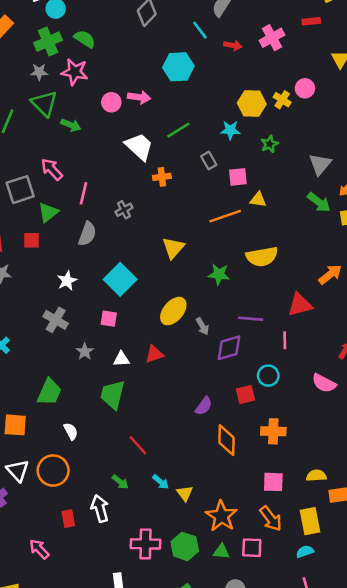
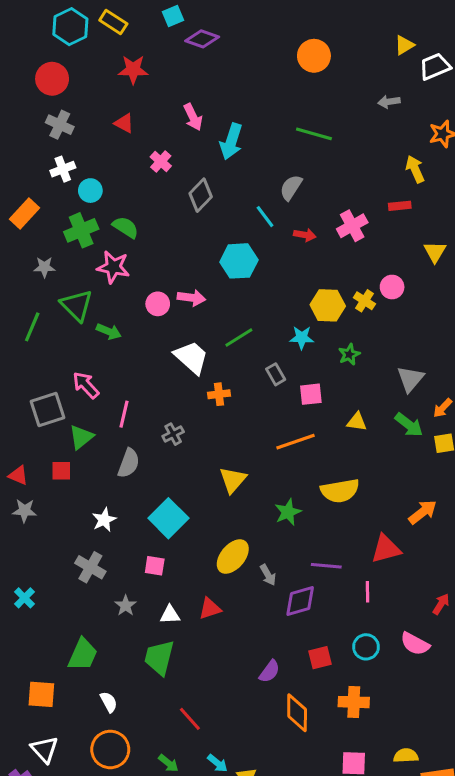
gray star: (39, 72) -> (44, 267), moved
yellow triangle: (258, 200) -> (357, 422), moved
green star: (219, 274) -> (288, 512), turned -30
cyan circle: (268, 376) -> (366, 647), moved
orange circle: (53, 471) -> (110, 749), moved

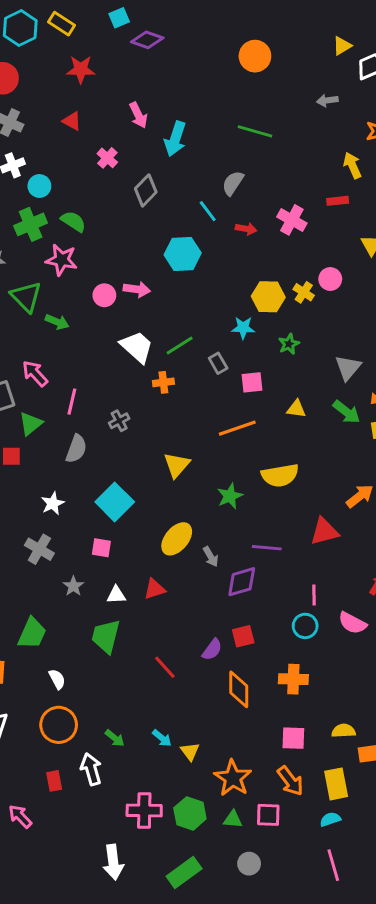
pink cross: (352, 226) -> (292, 220), turned -32
green line: (239, 338) -> (180, 345), moved
pink line: (368, 592) -> (314, 595), moved
red square: (320, 658) -> (243, 636), moved
red line: (190, 719) -> (165, 667), moved

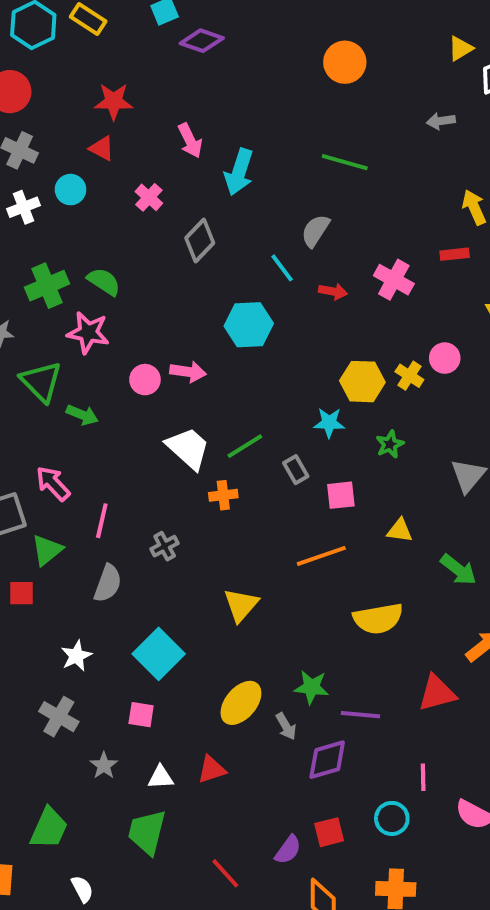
red star: (81, 69) -> (114, 101), moved
cyan circle: (39, 186) -> (71, 190), moved
green arrow: (346, 412) -> (458, 570), moved
green star: (230, 496) -> (311, 687), moved, turned 30
cyan circle: (305, 626) -> (392, 818), moved

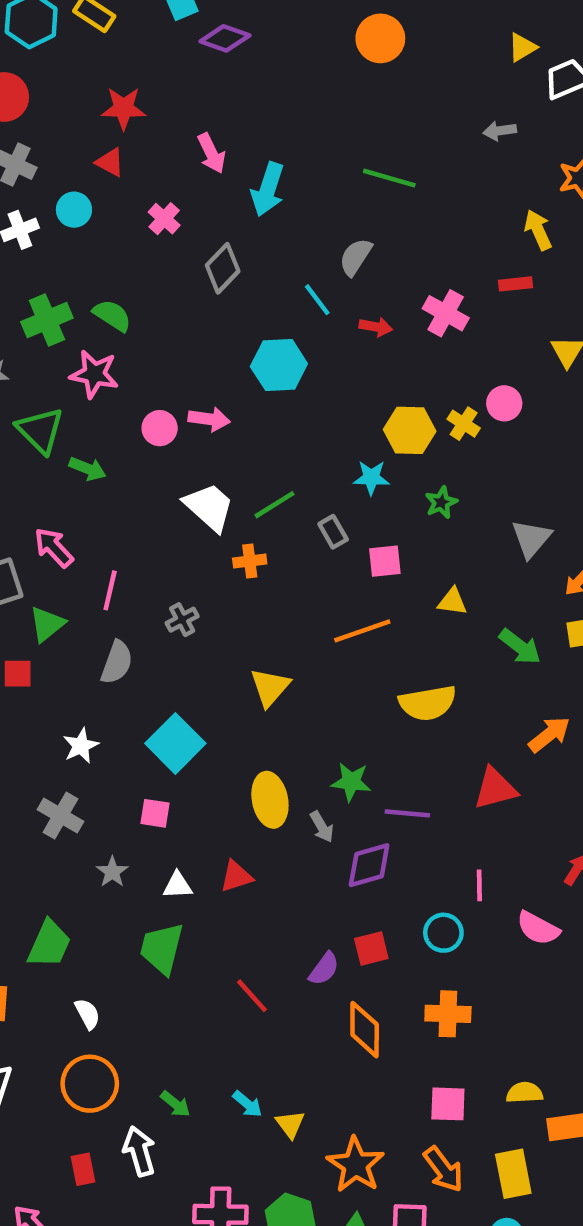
orange circle: (345, 62) -> (380, 38), moved
yellow ellipse: (241, 703) -> (270, 800), turned -51

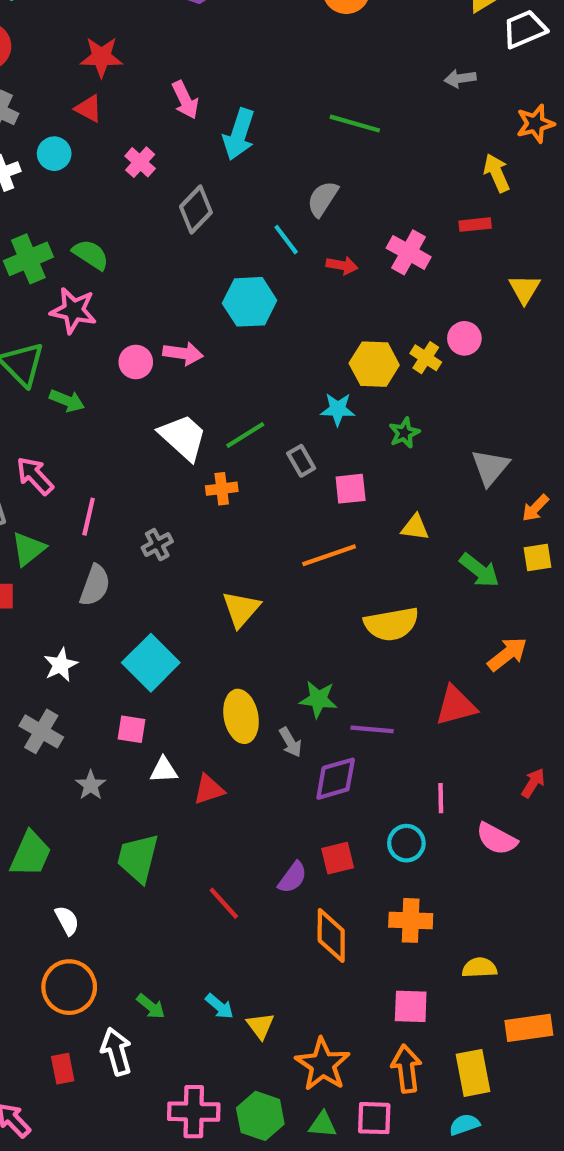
white triangle: (178, 885) -> (164, 770), moved
yellow semicircle: (525, 1093) -> (479, 968), moved
orange arrow: (443, 1169) -> (406, 1069), turned -150

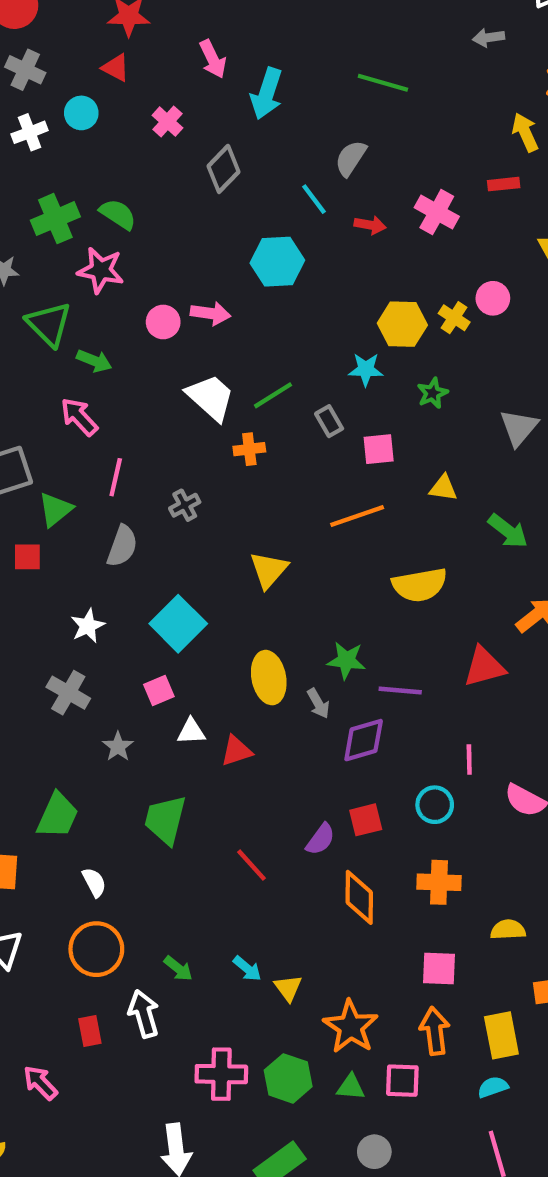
pink arrow: (35, 476) -> (79, 417), moved
pink square: (131, 729) -> (159, 691), turned -32

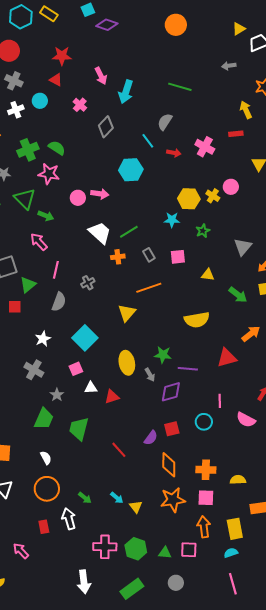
gray rectangle: (329, 421) -> (149, 255), moved
orange line: (357, 516) -> (149, 288), moved
green trapezoid: (58, 815) -> (44, 419), moved
orange cross: (439, 882) -> (206, 470), moved
orange star: (351, 1027) -> (173, 500), moved, turned 30

